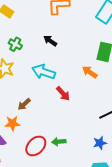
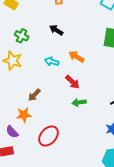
cyan arrow: (44, 72) -> (52, 62), size x0.6
orange arrow: (90, 72) -> (76, 57), moved
green arrow: (59, 142) -> (79, 103), moved

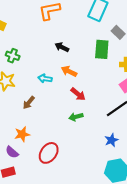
black arrow: (56, 30) -> (62, 47), moved
red arrow: (72, 82) -> (78, 94), moved
brown arrow: (34, 95) -> (29, 103), moved

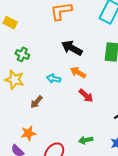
black arrow: (62, 47) -> (72, 48), size x1.5
green arrow: (76, 117) -> (86, 140), moved

